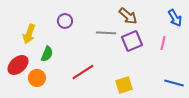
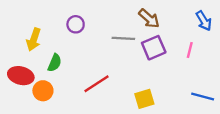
red ellipse: (18, 65) -> (21, 76), turned 55

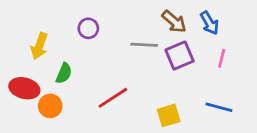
blue arrow: (204, 21) -> (209, 23), moved
blue line: (203, 97) -> (219, 107), moved

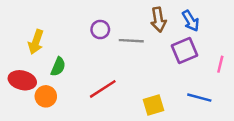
brown arrow: (174, 22) -> (158, 20), turned 40
purple circle: (88, 28) -> (100, 30), moved
purple square: (180, 56) -> (184, 51), moved
pink line: (222, 58) -> (220, 64), moved

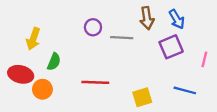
red line: (103, 89) -> (95, 82), turned 35

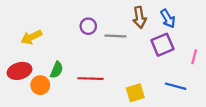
yellow arrow: (33, 39) -> (32, 37), turned 45
green semicircle: (54, 62) -> (57, 70), moved
red ellipse: (21, 74) -> (20, 71), turned -30

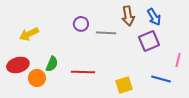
pink line: (194, 57) -> (178, 60), moved

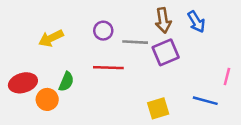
yellow arrow: (29, 34) -> (51, 38), moved
purple square: (149, 41) -> (166, 52), moved
red line: (83, 72) -> (108, 68), moved

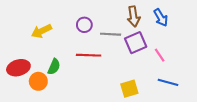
pink line: (227, 76) -> (160, 55), moved, turned -48

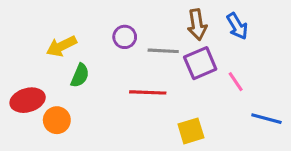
red line: (89, 55) -> (148, 92), moved
green semicircle: (54, 67) -> (80, 75), moved
blue line: (168, 82) -> (266, 119), moved

